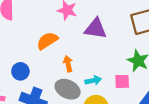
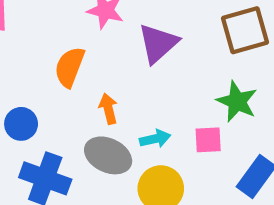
purple triangle: (96, 29) -> (158, 43), turned -50
orange semicircle: (47, 41) -> (70, 67), turned -35

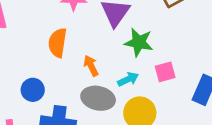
green star: (237, 101) -> (139, 42), moved

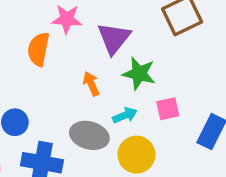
orange semicircle: (58, 43) -> (38, 49), moved
orange arrow: (91, 66) -> (91, 84), moved

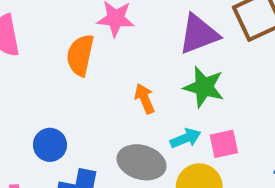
purple triangle: (114, 38) -> (199, 34), moved, turned 30
pink square: (168, 109) -> (224, 144), moved

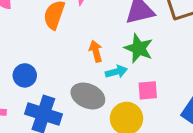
cyan arrow: (186, 138) -> (116, 72), moved

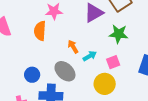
green star: (139, 48) -> (119, 34), moved
gray ellipse: (88, 96) -> (65, 71), moved, turned 35

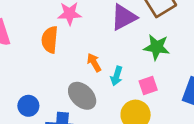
cyan arrow: (90, 56) -> (117, 76), turned 136
blue circle: (32, 75) -> (28, 106), moved

